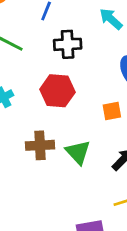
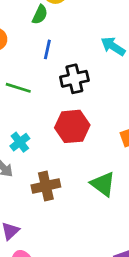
brown cross: (40, 145) -> (46, 186), moved

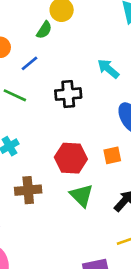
blue line: (47, 49) -> (30, 63), moved, turned 30
red hexagon: (72, 126) -> (71, 158), moved

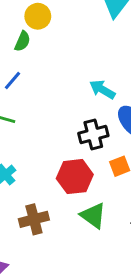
cyan arrow: (108, 69) -> (102, 90), moved
black cross: (68, 94) -> (93, 135), moved

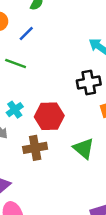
red hexagon: (75, 177) -> (49, 116), moved

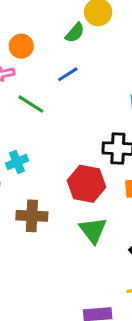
blue line: (26, 33) -> (68, 74), moved
red hexagon: (49, 116) -> (86, 184), moved

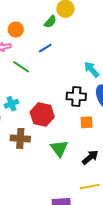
red hexagon: (86, 184) -> (42, 114), moved

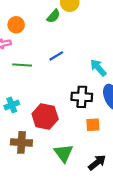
blue line: (45, 48) -> (56, 56), moved
green line: (21, 67) -> (22, 65), turned -30

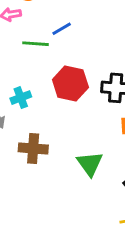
blue line: (56, 56) -> (62, 29), moved
red hexagon: (45, 116) -> (70, 83), moved

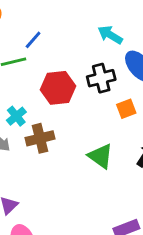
brown cross: (33, 148) -> (40, 138), moved

